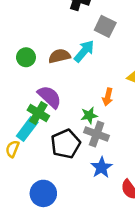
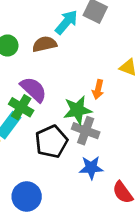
cyan arrow: (84, 51) -> (66, 22), moved
green star: (89, 115) -> (77, 110), size x1.5
blue star: (102, 167) -> (91, 168), turned 30

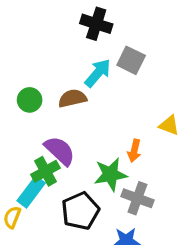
green cross: (21, 107) -> (45, 171), turned 30
gray cross: (86, 131) -> (137, 198), moved

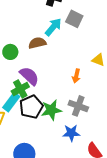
green circle: (30, 100) -> (10, 52), moved
green star: (110, 174) -> (51, 110), moved
black pentagon: (80, 211) -> (31, 107), moved

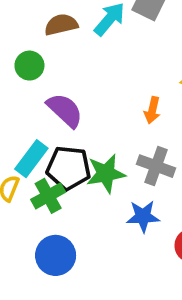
brown semicircle: (37, 43) -> (61, 25), moved
green cross: (20, 89) -> (48, 196), moved
black pentagon: (31, 107) -> (69, 168), turned 30

